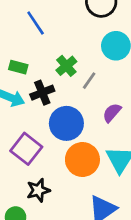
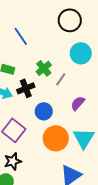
blue circle: (66, 123) -> (44, 111), size x0.7
black star: (38, 190) -> (13, 161), moved

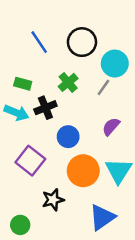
black circle: (70, 20) -> (82, 42), moved
gray line: (61, 79) -> (103, 87), moved
black star: (13, 161) -> (53, 200), moved

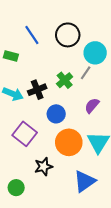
green cross: (68, 82) -> (65, 80), moved
green rectangle: (23, 84) -> (11, 56), moved

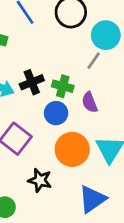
green cross: (65, 80) -> (63, 86), moved, turned -35
purple semicircle: (92, 105) -> (90, 102), moved, turned -63
black star: (44, 167) -> (40, 180), turned 30

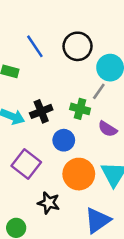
green cross: (63, 86) -> (80, 109), moved
purple semicircle: (90, 102) -> (108, 129), moved, turned -36

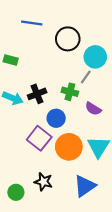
blue line: (35, 46) -> (32, 23), moved, turned -48
purple square: (26, 164) -> (39, 138), moved
black star: (49, 203) -> (43, 182), moved

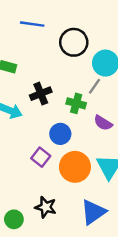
black cross: (37, 94) -> (41, 94), moved
purple square: (39, 138) -> (41, 157), size x0.7

